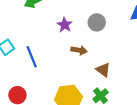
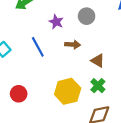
blue line: (32, 57) -> (38, 47), moved

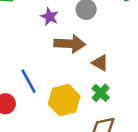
brown arrow: (73, 45) -> (70, 44), size x1.6
blue line: (38, 47) -> (28, 81), moved

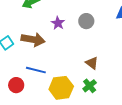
brown arrow: (70, 44) -> (33, 40), moved
blue line: (28, 81) -> (36, 70), turned -54

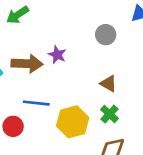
gray circle: (86, 21) -> (106, 35), moved
purple star: (58, 23) -> (57, 55), moved

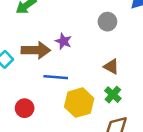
blue line: (36, 103) -> (56, 77), moved

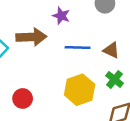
purple star: (63, 41) -> (61, 16), moved
blue line: (56, 77) -> (78, 47), moved

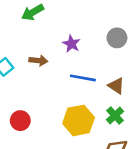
brown arrow: (31, 37) -> (38, 60), size x0.6

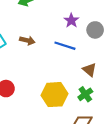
purple star: (71, 44) -> (71, 20), moved
blue line: (83, 78) -> (65, 46), moved

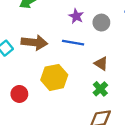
brown arrow: (27, 40) -> (34, 42), size x1.6
yellow hexagon: (54, 95) -> (54, 77), moved

